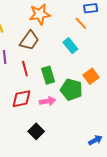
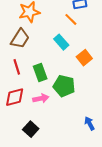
orange square: (91, 76) -> (84, 58), moved
blue arrow: (95, 140) -> (89, 123), moved, turned -88

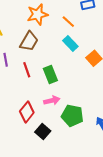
orange line: (71, 19) -> (68, 22), moved
green pentagon: (64, 86) -> (72, 116), moved
red diamond: (15, 97) -> (27, 112), moved, turned -35

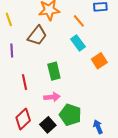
red line: (27, 70) -> (25, 82), moved
red diamond: (27, 112) -> (23, 119), moved
black square: (43, 132) -> (48, 125), moved

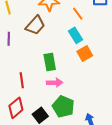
orange square: (99, 61) -> (85, 53), moved
red line: (25, 82) -> (22, 80), moved
pink arrow: (52, 97) -> (55, 83), moved

